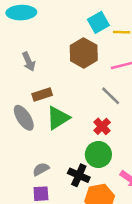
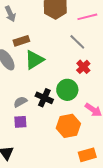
red cross: (102, 126) -> (83, 67), moved
black cross: (79, 175) -> (44, 98), moved

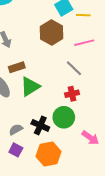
red cross: (83, 67) -> (72, 94), moved, turned 32
purple square: (20, 122) -> (16, 150), turned 32
orange hexagon: (68, 126) -> (48, 154), moved

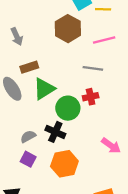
gray line: (74, 68) -> (93, 68), turned -36
green circle: (64, 117) -> (68, 108), moved

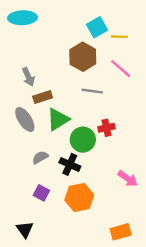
gray arrow: (17, 37) -> (28, 77), moved
pink line: (104, 40) -> (121, 69), turned 55
gray line: (93, 68) -> (92, 91), moved
gray semicircle: (28, 136) -> (40, 157), moved

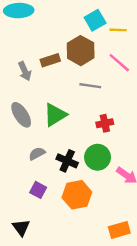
brown rectangle: (43, 97) -> (50, 60), moved
green circle: (83, 140) -> (98, 157), moved

